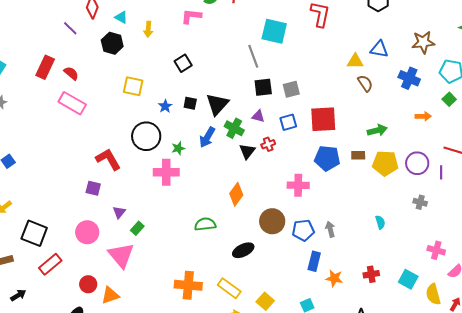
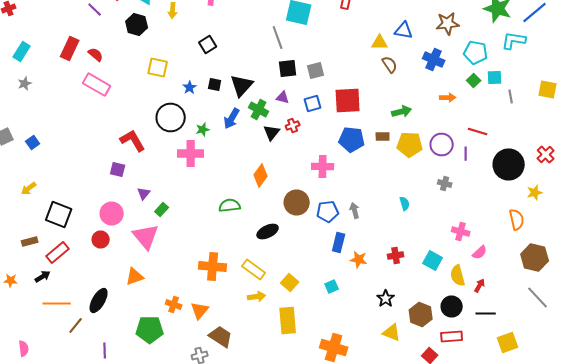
red rectangle: (50, 264) -> (58, 252), moved
red circle: (88, 284) -> (101, 240), moved

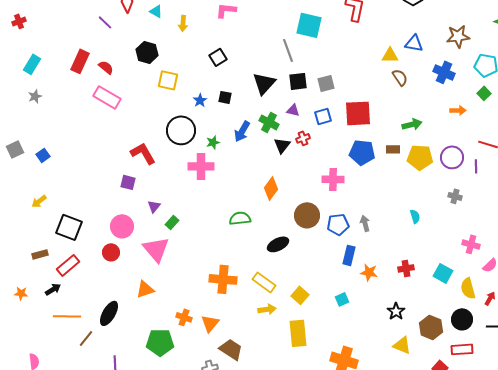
black hexagon: (137, 24) -> (147, 52), moved
black triangle: (242, 86) -> (264, 83), moved

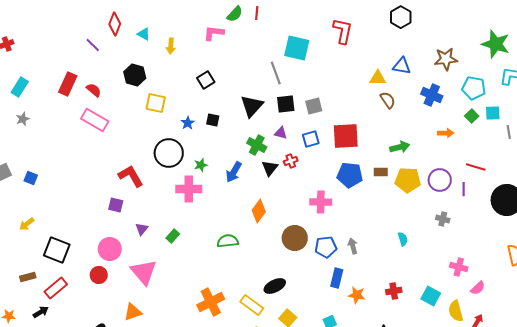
blue arrow: (242, 131) -> (234, 172), moved
blue square: (43, 155) -> (31, 178), turned -32
green rectangle: (172, 222) -> (173, 236), moved
black ellipse: (278, 244) -> (275, 286), moved
orange cross: (223, 279) -> (211, 302), turned -32

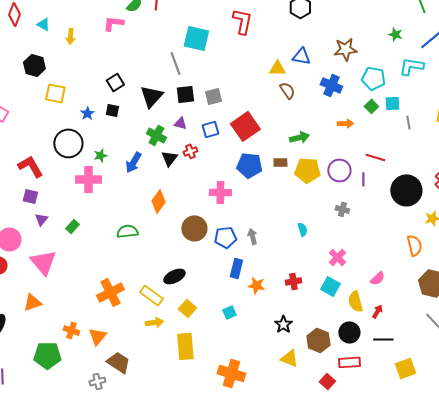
green star: (496, 44) -> (395, 34), size x0.5
black square: (206, 80) -> (115, 82), moved
red square: (346, 136) -> (245, 126), turned -32
purple square: (116, 205) -> (30, 196), moved
pink cross: (459, 267) -> (337, 257), moved, turned 30

